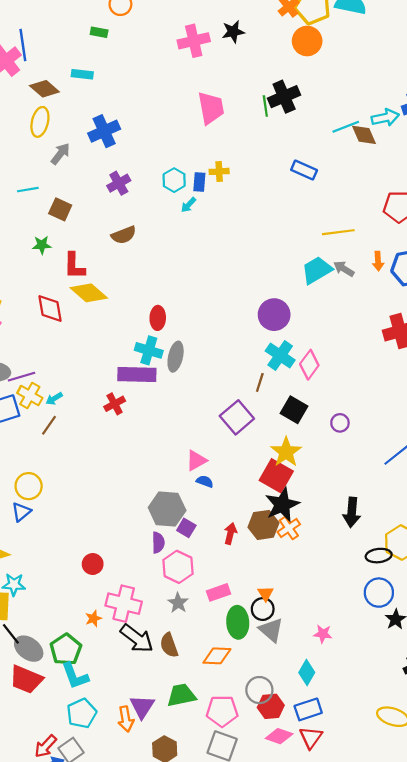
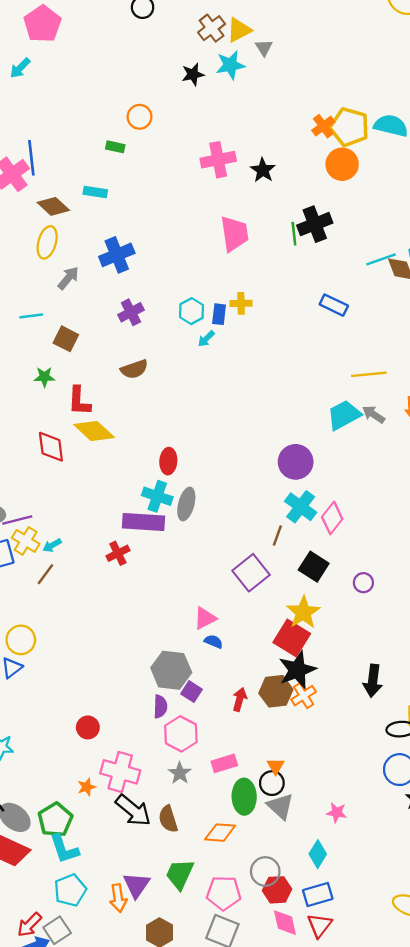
black star: (233, 32) -> (263, 170), moved, turned -30
green trapezoid: (181, 695) -> (180, 874), turned -56
pink diamond: (279, 736) -> (285, 923), turned 56

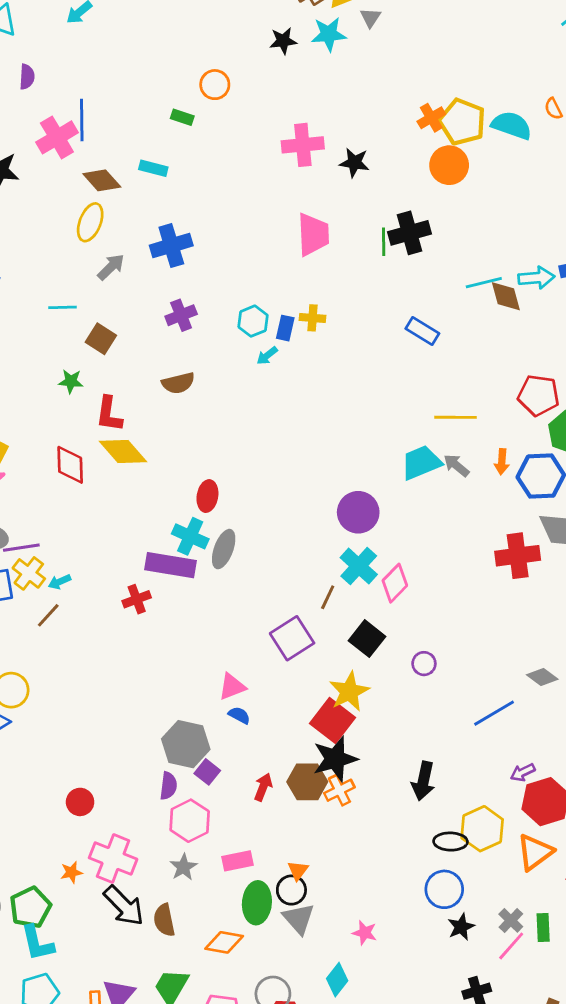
black star: (263, 170) -> (354, 163), turned -30

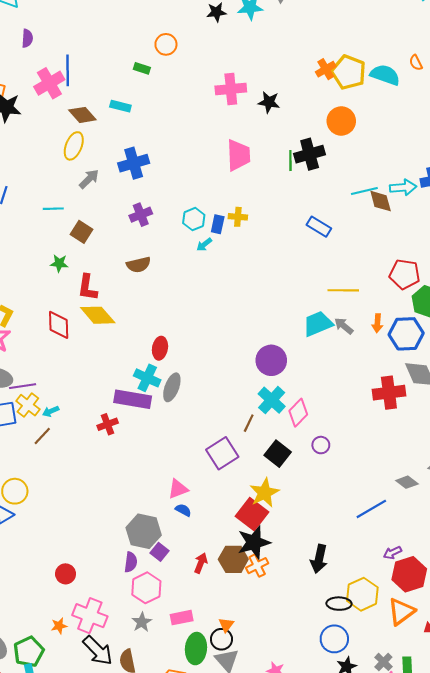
orange circle: (449, 165) -> (341, 121), moved
purple circle: (424, 664) -> (321, 445), moved

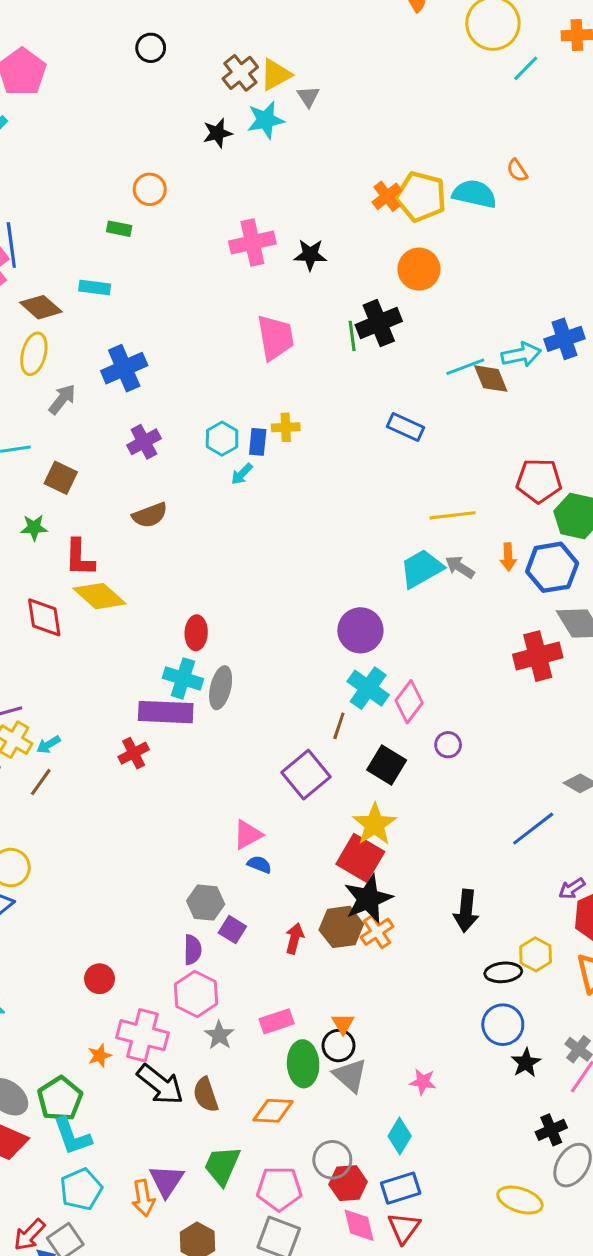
gray hexagon: (144, 531) -> (206, 903), size x0.7
pink hexagon: (146, 588) -> (196, 994), moved
yellow hexagon: (362, 594) -> (536, 954), size x0.7

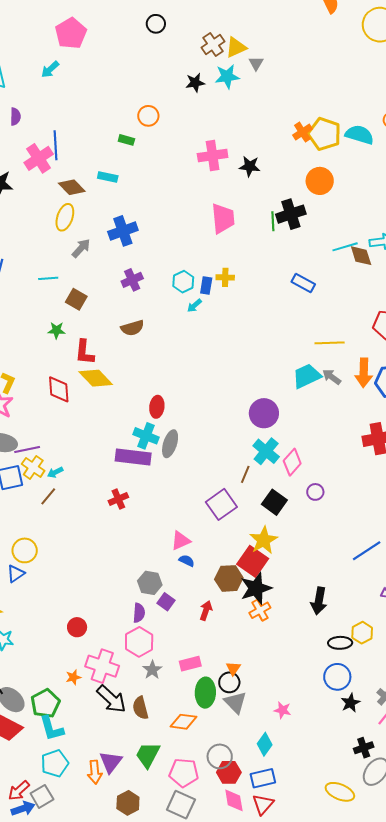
orange arrow: (508, 557) -> (364, 373), size x1.6
red cross: (134, 753) -> (118, 499), moved
brown hexagon: (341, 927) -> (229, 578), moved

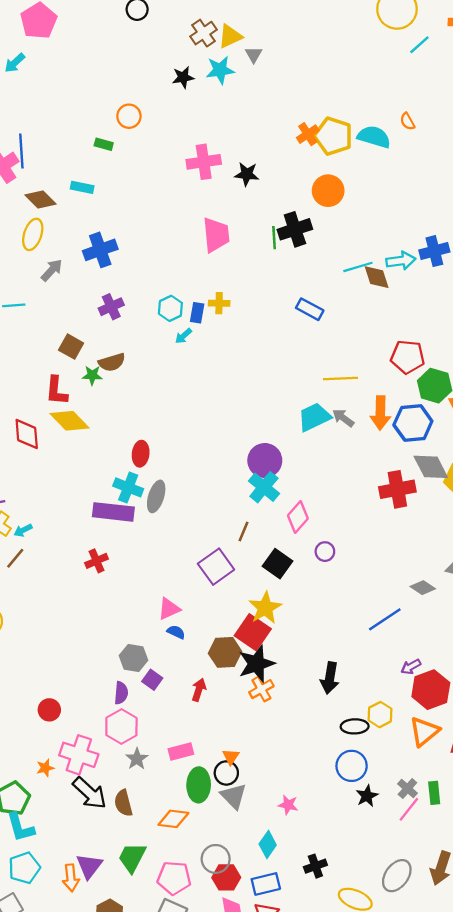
brown square: (76, 299) -> (71, 347), moved
green star: (56, 330) -> (92, 375), moved
cyan cross: (266, 451) -> (264, 487), moved
black cross: (364, 748) -> (315, 866), moved

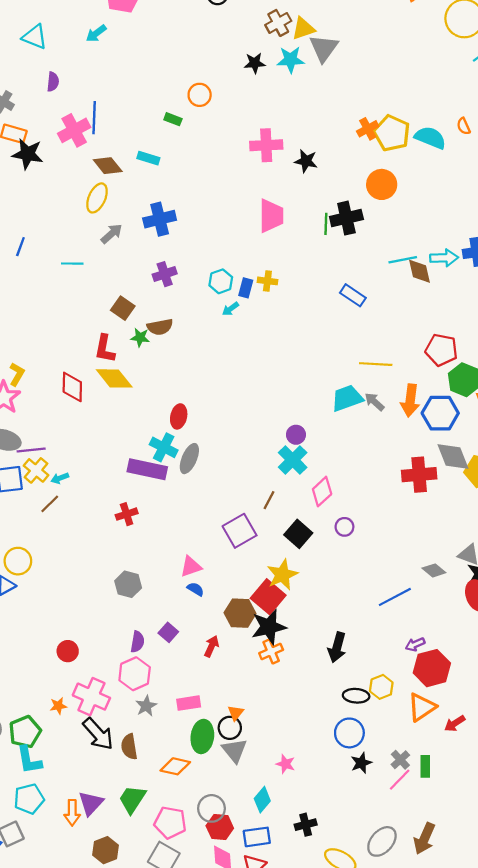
gray triangle: (254, 55) -> (324, 48), size x1.8
purple circle: (265, 461) -> (296, 435), size x0.6
gray hexagon: (133, 658) -> (128, 584), moved

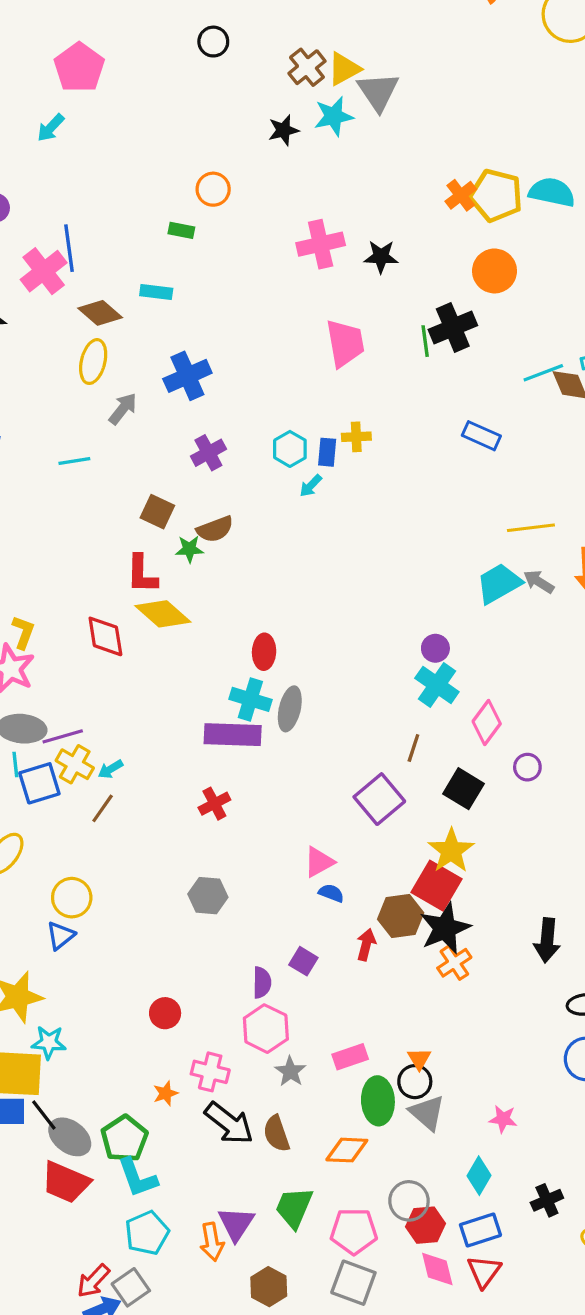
gray hexagon: (128, 584) -> (208, 896), moved
red arrow: (212, 646) -> (366, 945), moved
pink cross: (91, 697) -> (210, 1072), size x0.7

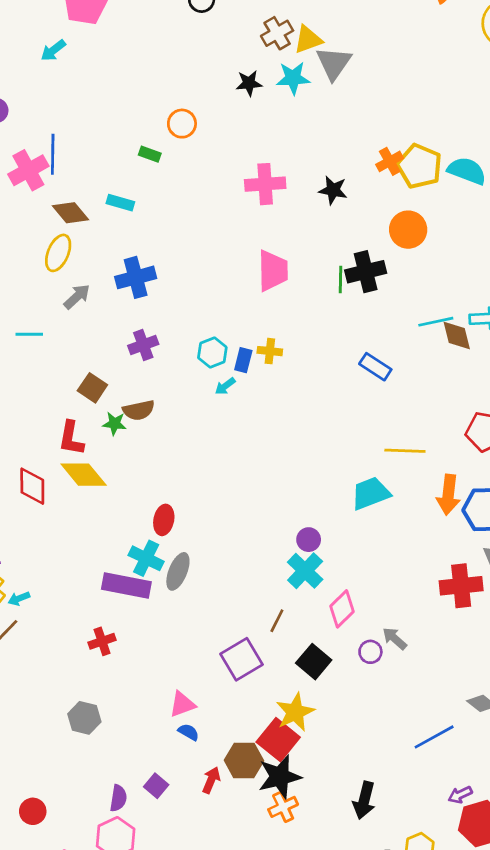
black star: (381, 257) -> (333, 190), moved
gray arrow: (539, 582) -> (395, 639), moved

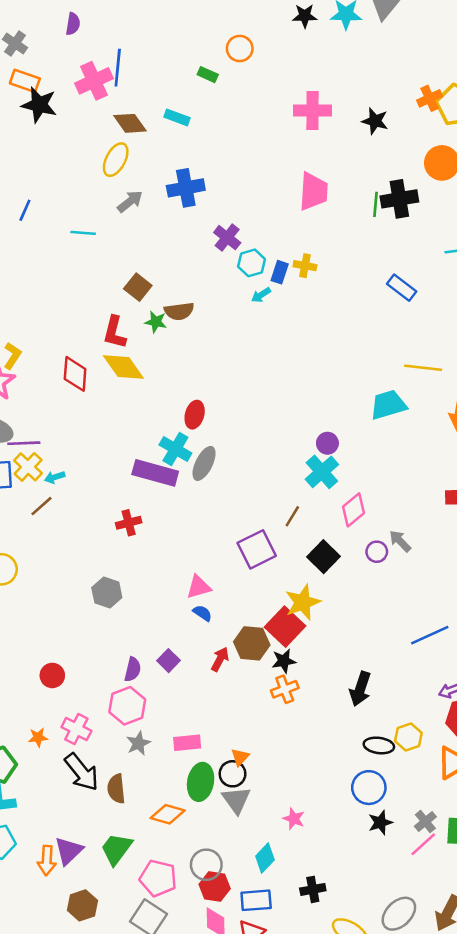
purple cross: (143, 345) -> (227, 238), moved, turned -36
black star: (280, 777) -> (284, 661), size x0.6

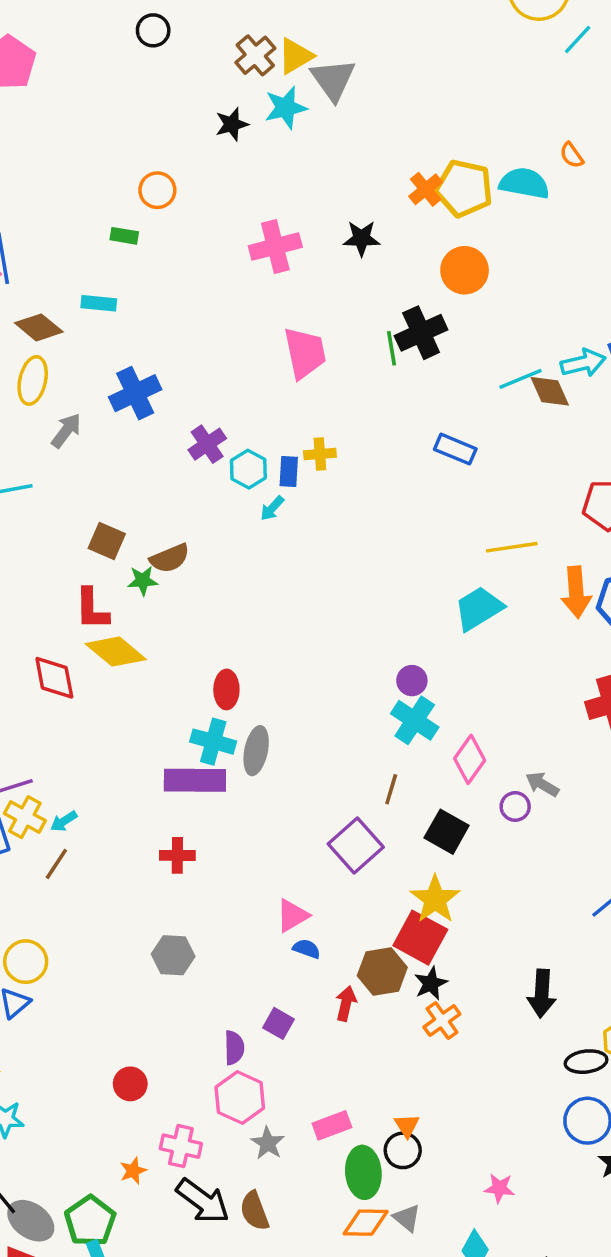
purple cross: (227, 238) -> (207, 444), turned 32
red cross: (129, 523) -> (177, 855), turned 30
gray triangle: (236, 800) -> (407, 1218), moved, size x0.7
orange diamond: (168, 814) -> (366, 1223), moved

